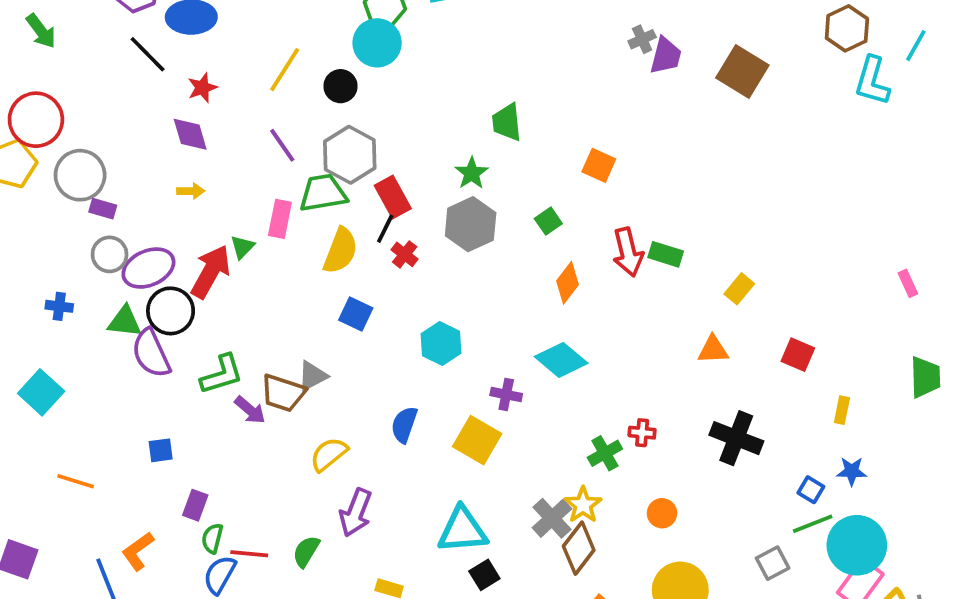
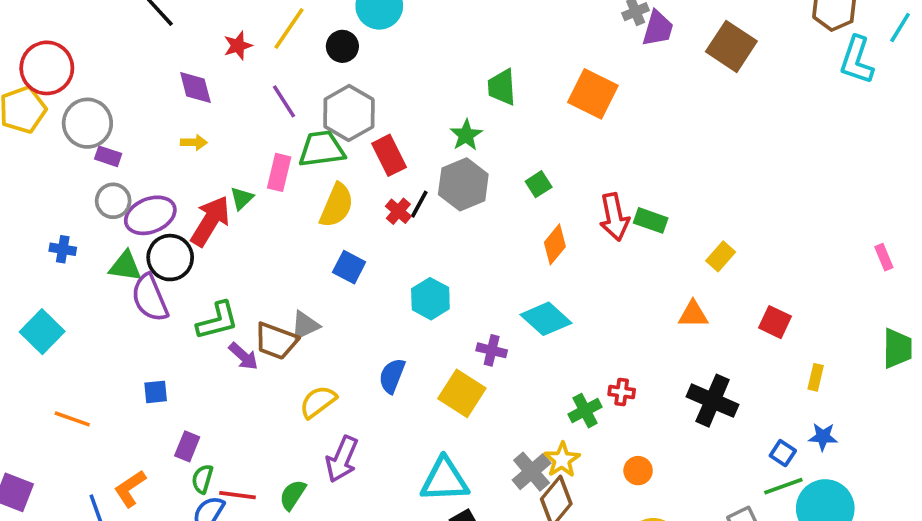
red star: (202, 88) -> (238, 46), moved
orange square: (599, 165) -> (593, 94), moved, size x1.5
black line: (385, 229) -> (419, 204), moved

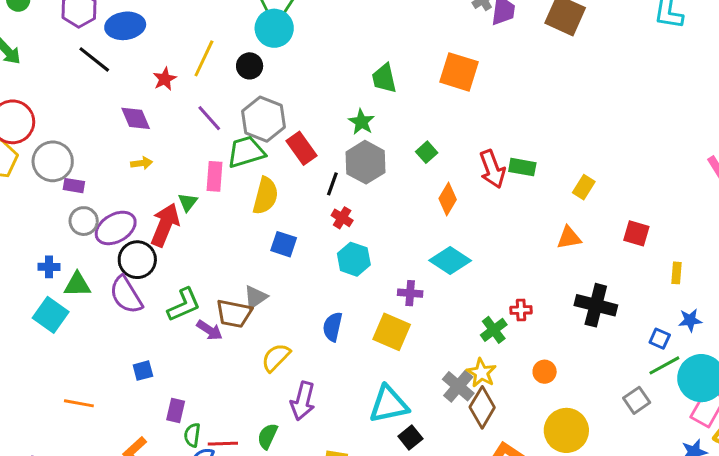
red cross: (398, 211) -> (342, 218), moved
green triangle: (125, 266) -> (77, 285), moved
cyan square: (42, 332) -> (51, 315), moved

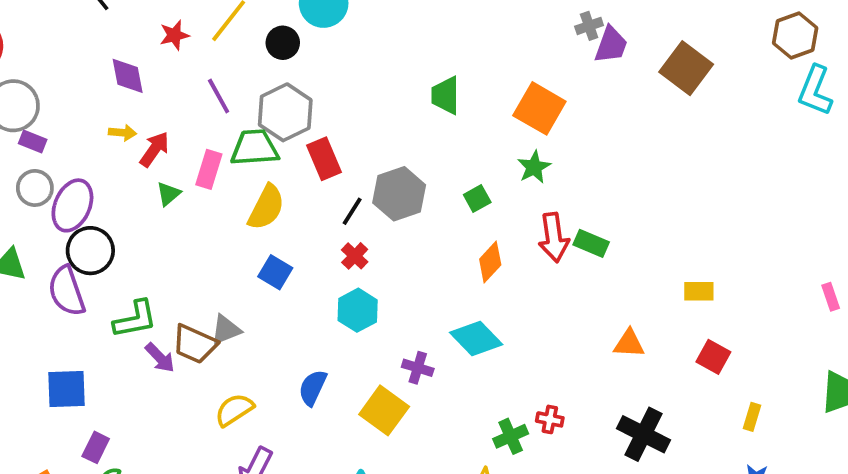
green star: (361, 122) -> (534, 167), moved
yellow rectangle: (584, 187) -> (699, 291), moved, turned 45
red arrow: (165, 225) -> (154, 149), moved, size x0.7
purple ellipse: (116, 228) -> (72, 205), turned -48
blue square: (143, 371) -> (66, 389), size x1.6

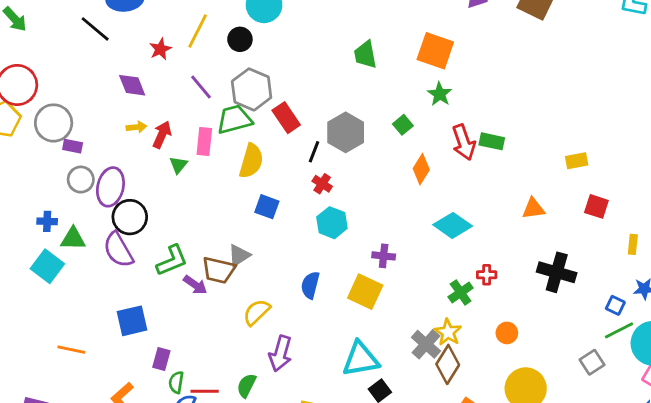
cyan diamond: (476, 339) -> (453, 225), moved

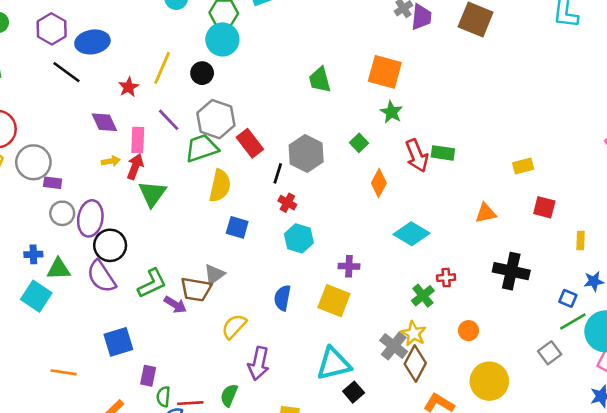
pink rectangle: (204, 142) -> (138, 140), moved
green triangle: (178, 165) -> (152, 194), size x1.6

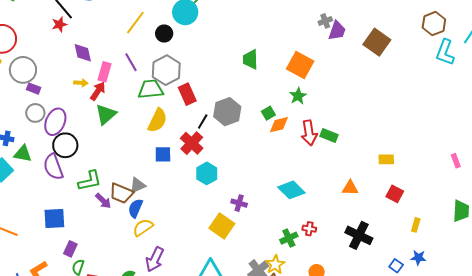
red star: (129, 87) -> (59, 24), moved
orange diamond: (379, 183) -> (279, 125), moved, turned 35
red cross: (287, 203) -> (192, 143), moved, size x1.6
blue square: (237, 227) -> (163, 154), turned -30
blue semicircle: (282, 298) -> (135, 208), moved

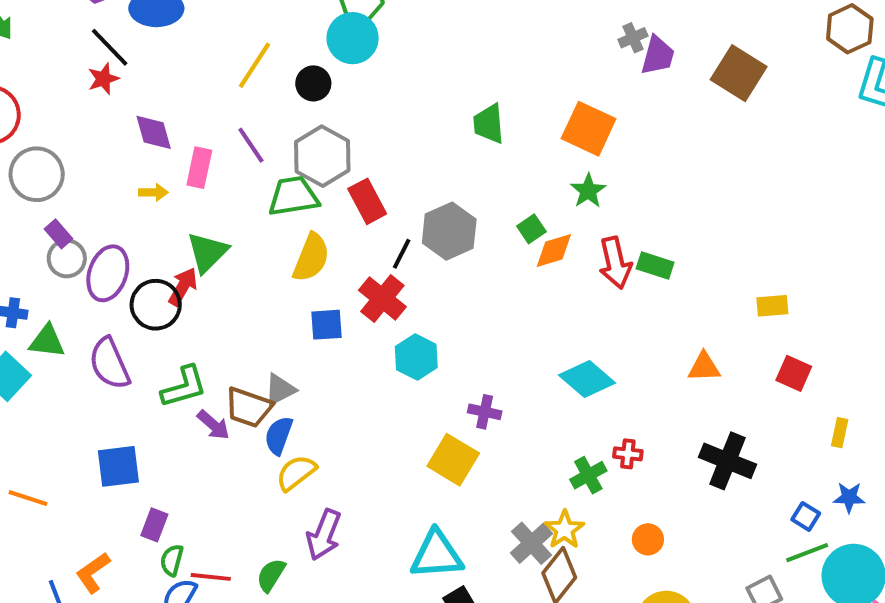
purple rectangle: (34, 89) -> (58, 234), moved, turned 32
red arrow: (98, 91) -> (183, 287), moved
black circle: (65, 145) -> (156, 305), moved

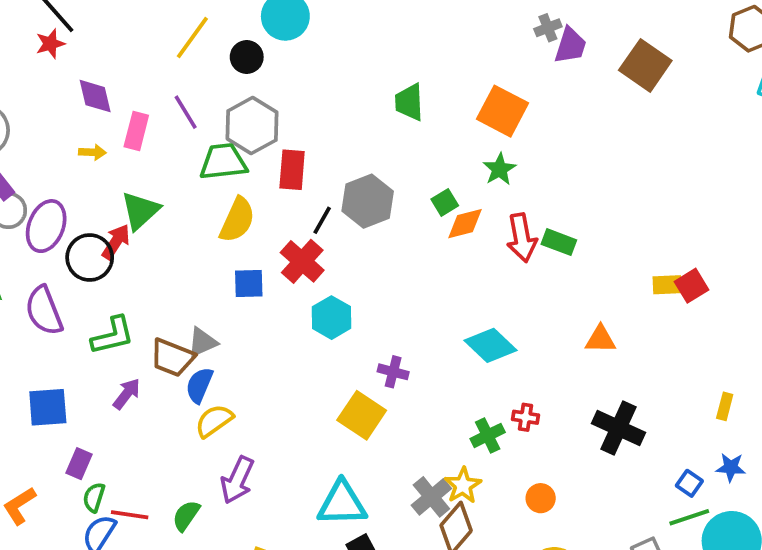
red rectangle: (367, 201) -> (292, 170), turned 30
red square: (794, 373) -> (692, 286), moved, turned 32
purple arrow: (213, 425) -> (127, 394), moved, turned -96

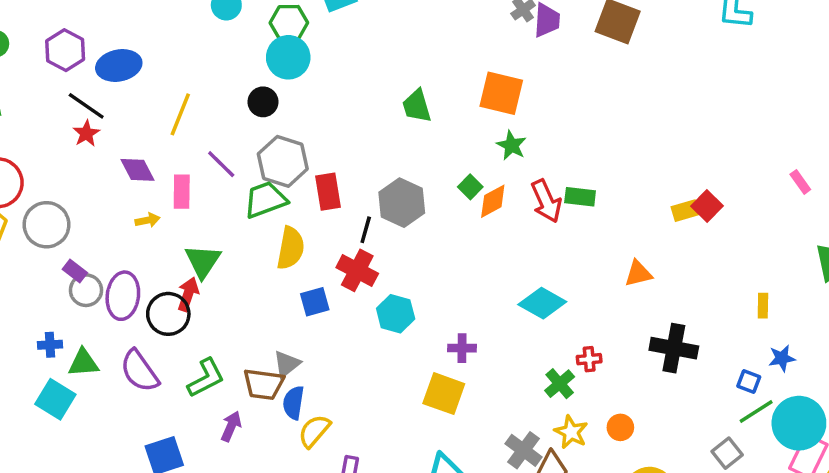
yellow line: (192, 38) -> (180, 114), moved
yellow star: (463, 485) -> (571, 432), moved

